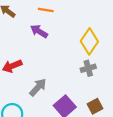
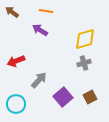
yellow diamond: (89, 41) -> (85, 39), turned 40

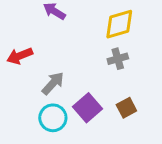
cyan circle: (16, 104) -> (53, 118), moved

